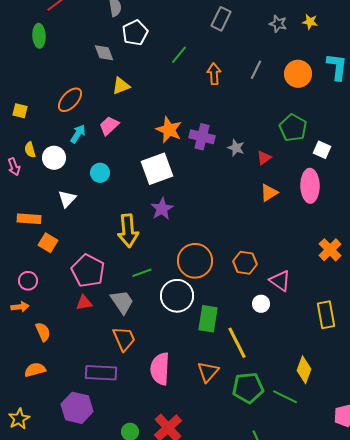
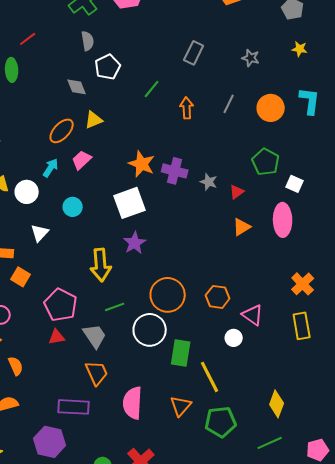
yellow star: (310, 22) -> (300, 49), moved
orange ellipse: (70, 100) -> (62, 131), moved
yellow rectangle: (326, 315) -> (302, 326), moved
green line: (285, 397) -> (270, 443), moved, turned -50

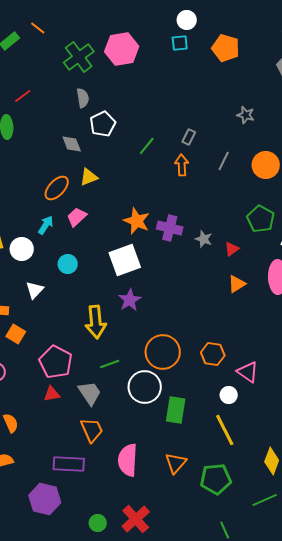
gray rectangle: (194, 53) -> (189, 137), moved, size x0.7
yellow line: (210, 377) -> (225, 430), moved

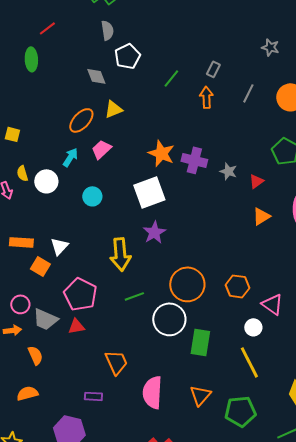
white triangle: (35, 290) -> (59, 246), moved
gray trapezoid: (90, 393) -> (45, 319), moved, turned 148
purple rectangle: (69, 464) -> (93, 396), size x0.6

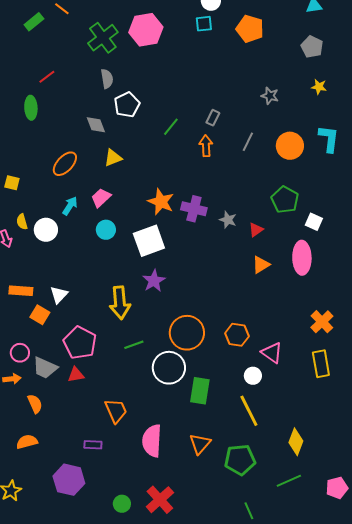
orange ellipse: (81, 120) -> (65, 164), moved
cyan circle: (92, 196) -> (106, 230), moved

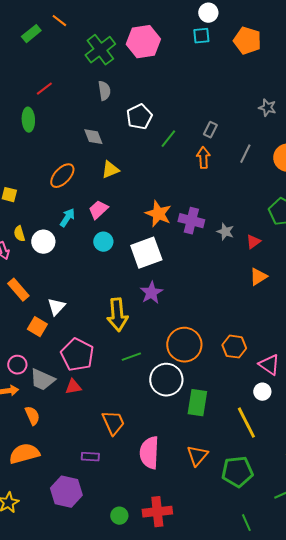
white pentagon: (127, 105) -> (139, 117), moved
orange rectangle: (21, 291) -> (18, 290), moved, turned 45
white circle: (253, 376) -> (262, 392), moved
orange semicircle: (27, 442) -> (24, 454), size x1.4
red cross: (160, 500) -> (157, 512), turned 36

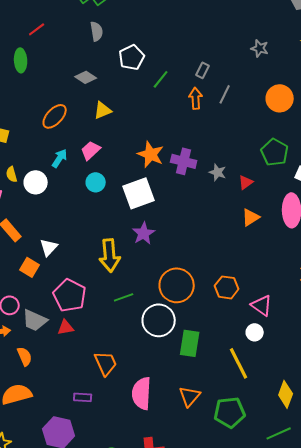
gray diamond: (93, 137) -> (86, 77), turned -35
gray line: (245, 154) -> (225, 94), moved

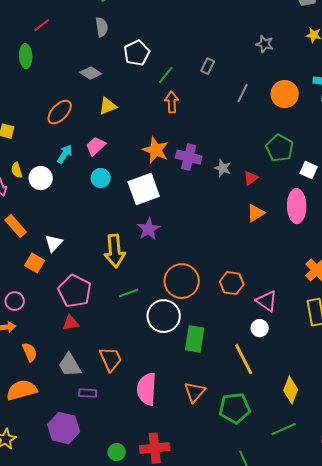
gray line: (225, 94) -> (243, 93), moved
orange arrow: (196, 98) -> (172, 102), moved
gray trapezoid: (35, 320) -> (70, 365), moved, turned 36

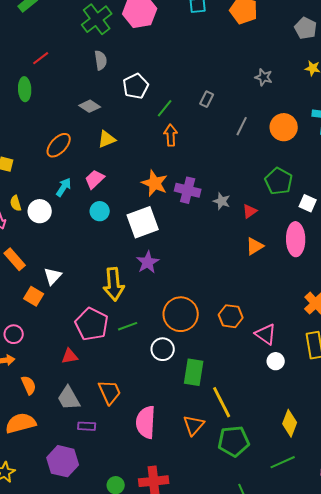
pink pentagon: (75, 291) -> (92, 324), moved
white circle: (164, 316) -> (163, 349), size x0.7
white circle: (260, 328) -> (276, 361), moved
yellow line: (244, 359) -> (222, 402), moved

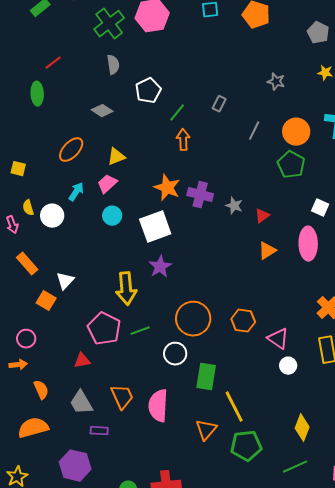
yellow triangle: (107, 139) -> (116, 157), moved
green pentagon: (279, 181) -> (291, 165), moved
pink semicircle: (146, 422) -> (158, 406), moved

